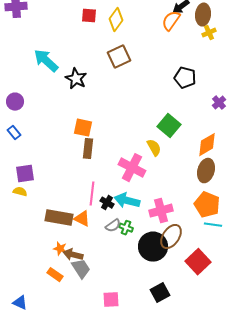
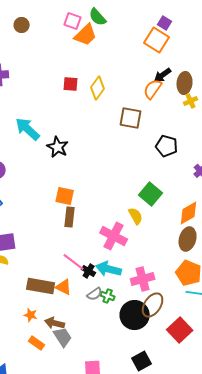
brown square: (119, 57) -> (131, 118), moved, turned 35
pink line: (92, 194) -> (74, 262), turned -60
orange star: (60, 249) -> (31, 315), moved

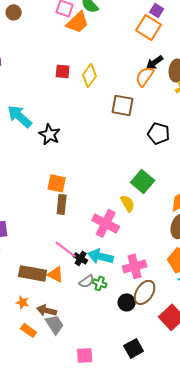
black circle: (135, 315) -> (127, 302), size x0.6

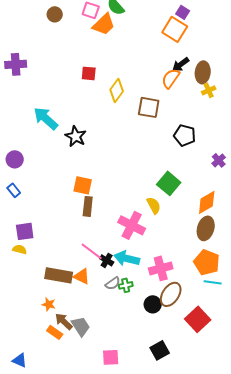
brown circle: (14, 12) -> (55, 14), moved
yellow diamond: (90, 75) -> (117, 90), moved
green cross: (100, 283) -> (126, 285), turned -32
brown arrow: (47, 310) -> (64, 321), moved, turned 30

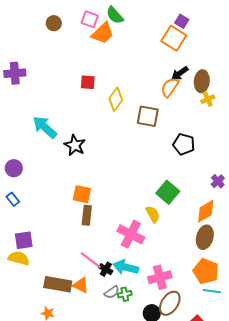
purple cross: (219, 160) -> (218, 181), moved
yellow semicircle: (20, 249) -> (19, 258), size x1.5

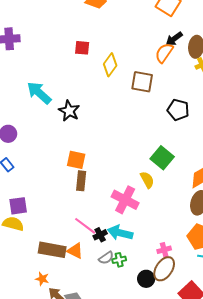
black cross: (106, 269) -> (100, 235), turned 32
pink cross: (160, 277) -> (164, 250), moved, size x0.6

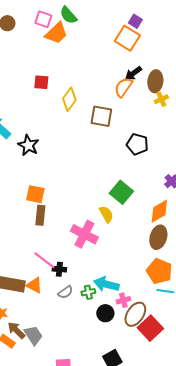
cyan arrow: (120, 233) -> (106, 284), moved
black cross: (100, 235) -> (59, 269), turned 32
pink cross: (164, 250) -> (123, 300), moved
green cross: (119, 260) -> (88, 292), moved
brown ellipse: (164, 269) -> (135, 314), moved

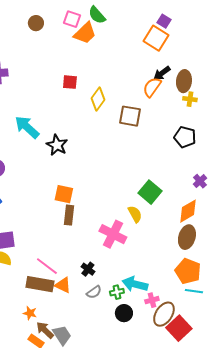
yellow cross: (161, 99) -> (190, 99), turned 32
black pentagon: (137, 144) -> (185, 137), moved
pink line: (44, 260) -> (47, 266), moved
black cross: (59, 269) -> (88, 269), turned 32
black circle: (105, 313) -> (124, 313), moved

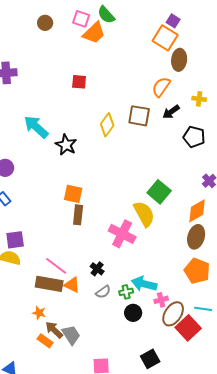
black arrow: (162, 73) -> (171, 112), moved
brown ellipse: (184, 81) -> (179, 60), moved
yellow diamond: (98, 99) -> (107, 125), moved
yellow semicircle: (135, 214) -> (144, 214), size x1.5
cyan line: (194, 291) -> (203, 309), moved

